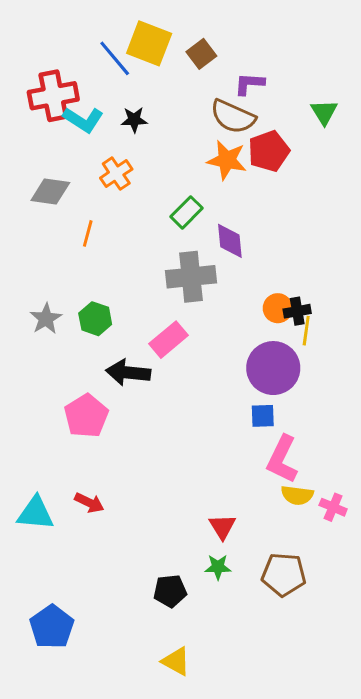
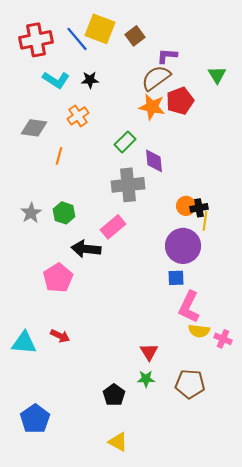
red cross: (53, 96) -> (36, 40), moved
brown semicircle: (233, 117) -> (156, 78), turned 120
black pentagon: (170, 591) -> (114, 395), turned -30

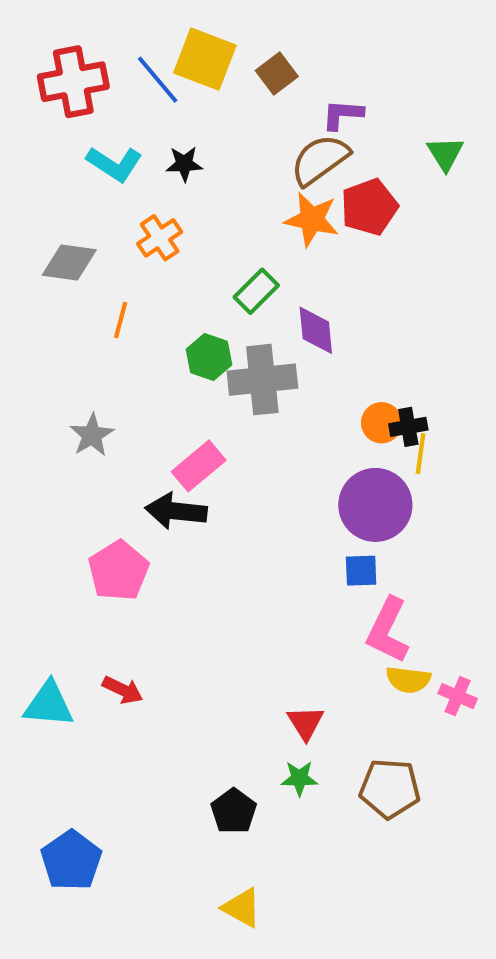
gray star: (31, 213) -> (92, 435), moved
green hexagon: (64, 213) -> (209, 357), moved
pink rectangle: (113, 227) -> (199, 466), moved

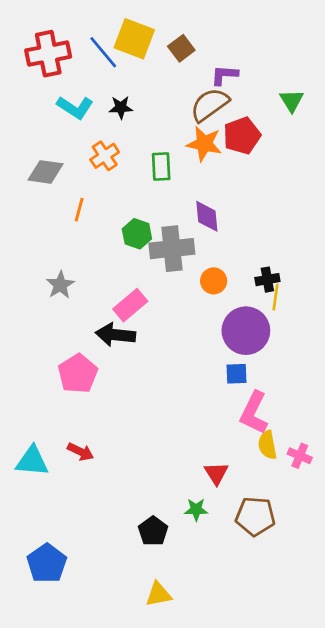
green rectangle: (256, 291) -> (161, 167), moved, turned -48
orange circle: (382, 423) -> (214, 281), moved
yellow semicircle: (408, 680) -> (267, 445), turned 72
red triangle: (306, 723) -> (216, 473), moved
yellow triangle: (242, 908) -> (158, 594), turned -40

